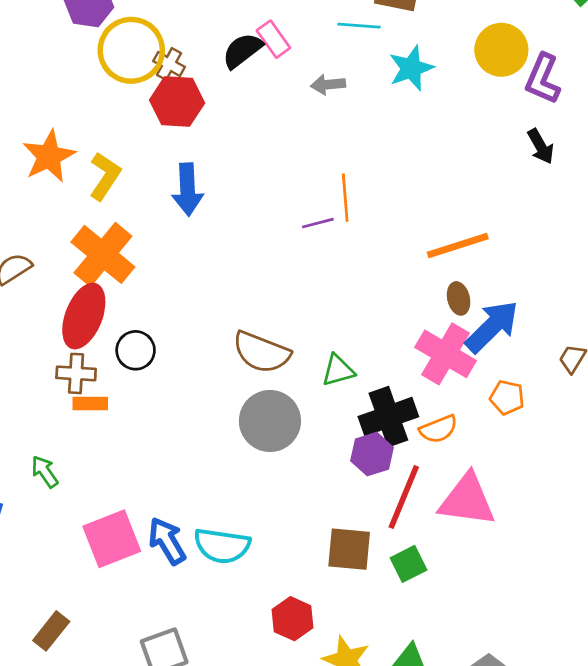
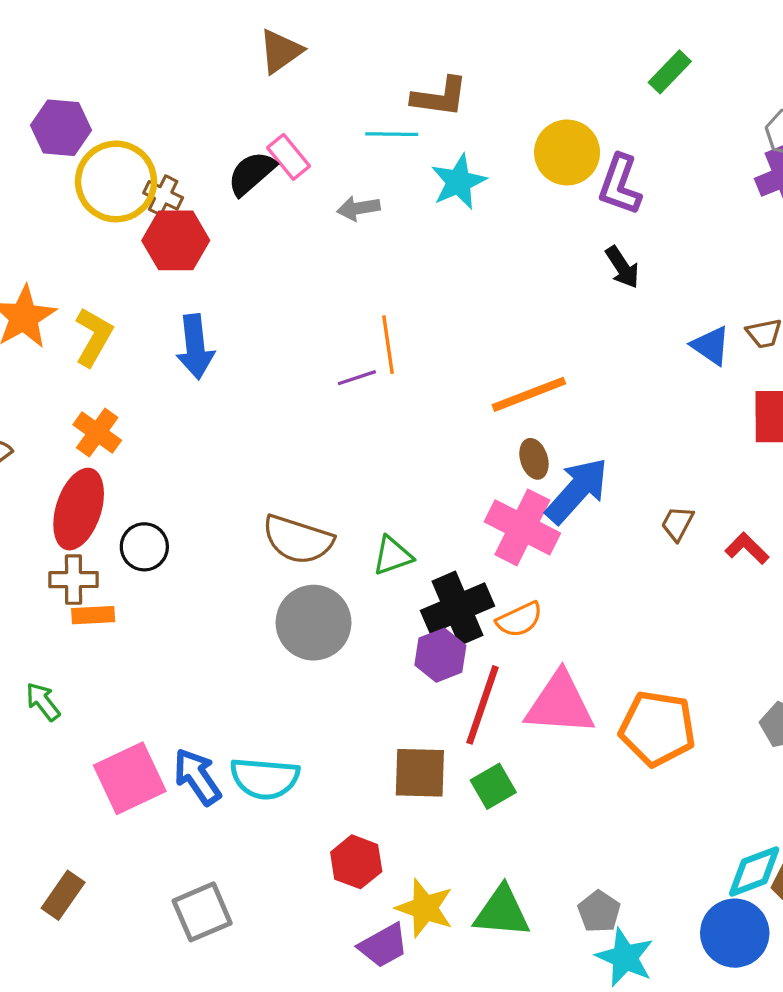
orange cross: (103, 254) -> (97, 433), size x0.6
orange pentagon: (507, 397) -> (657, 728), moved, size x1.8

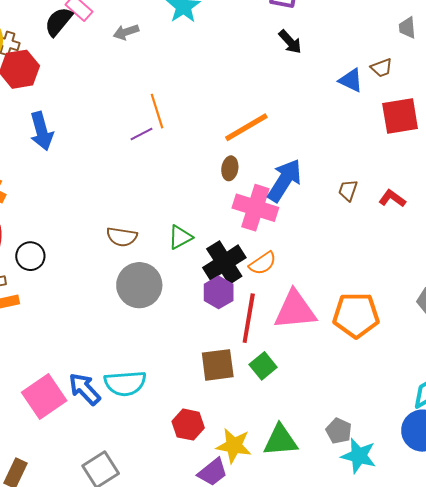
brown ellipse: (534, 459) -> (230, 168), moved, turned 35
brown semicircle: (298, 540) -> (122, 237), size x0.7

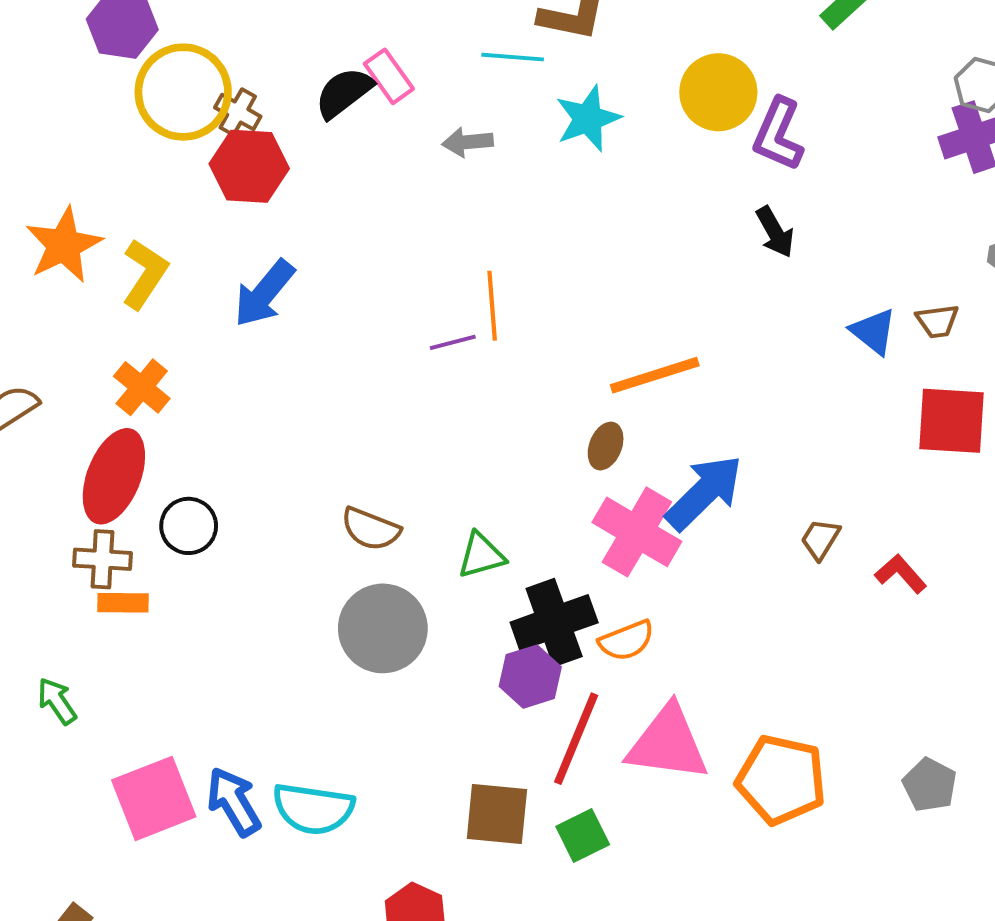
blue arrow: (42, 131) -> (264, 293), turned 42

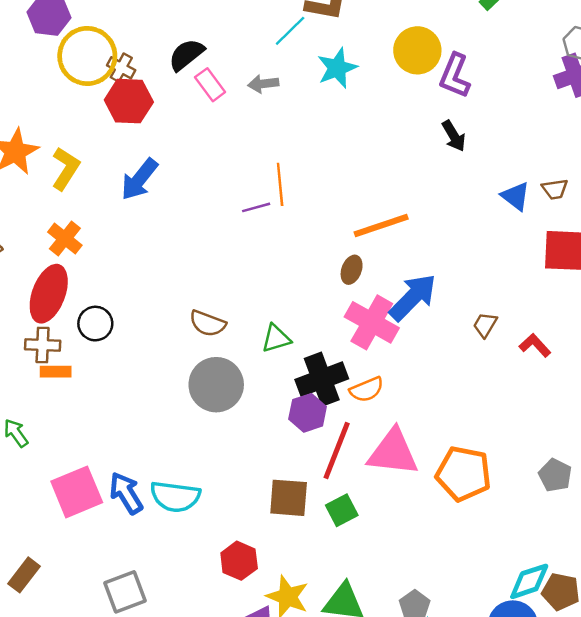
cyan line: (513, 57) -> (290, 31), turned -48
pink rectangle: (389, 76) -> (210, 85), moved

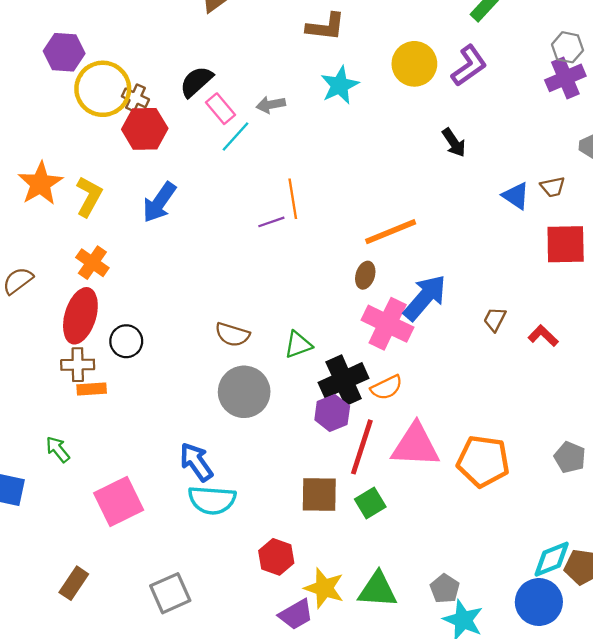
cyan line: (290, 31) -> (236, 136), moved
purple L-shape: (455, 76) -> (469, 66), moved, turned -144
blue arrow: (126, 493) -> (196, 462), moved

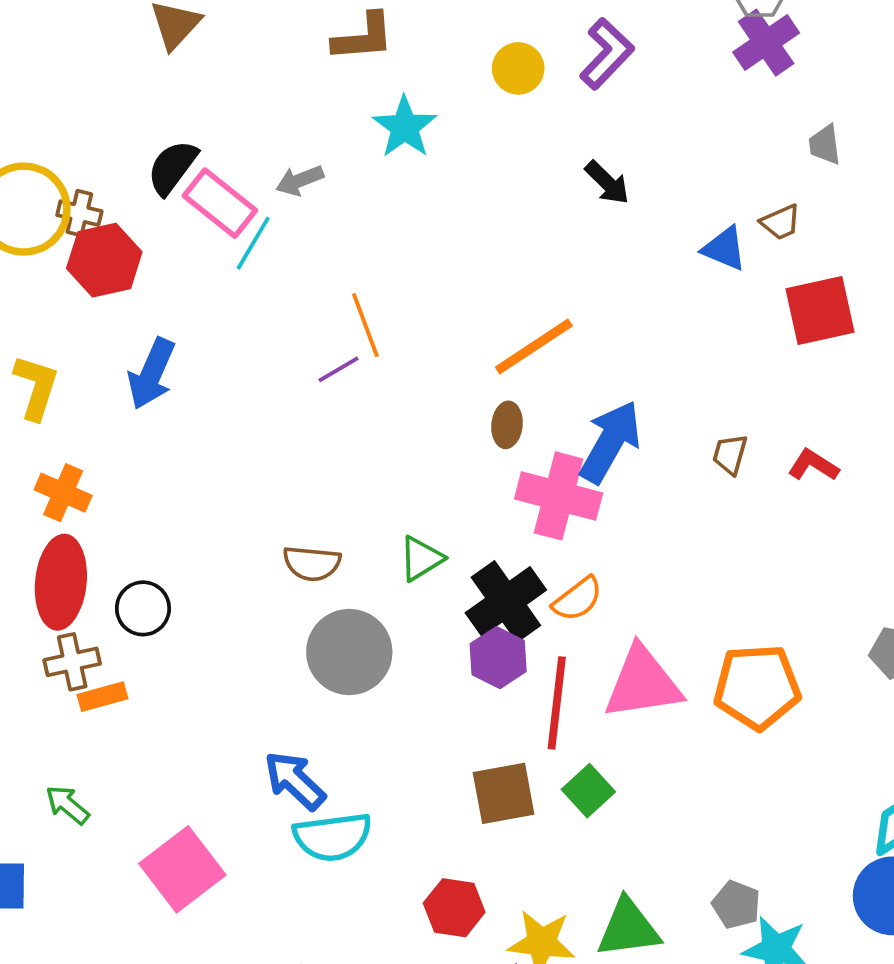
yellow circle: (414, 64) -> (518, 68), size x0.7
pink rectangle: (220, 109) -> (220, 203), size x1.4

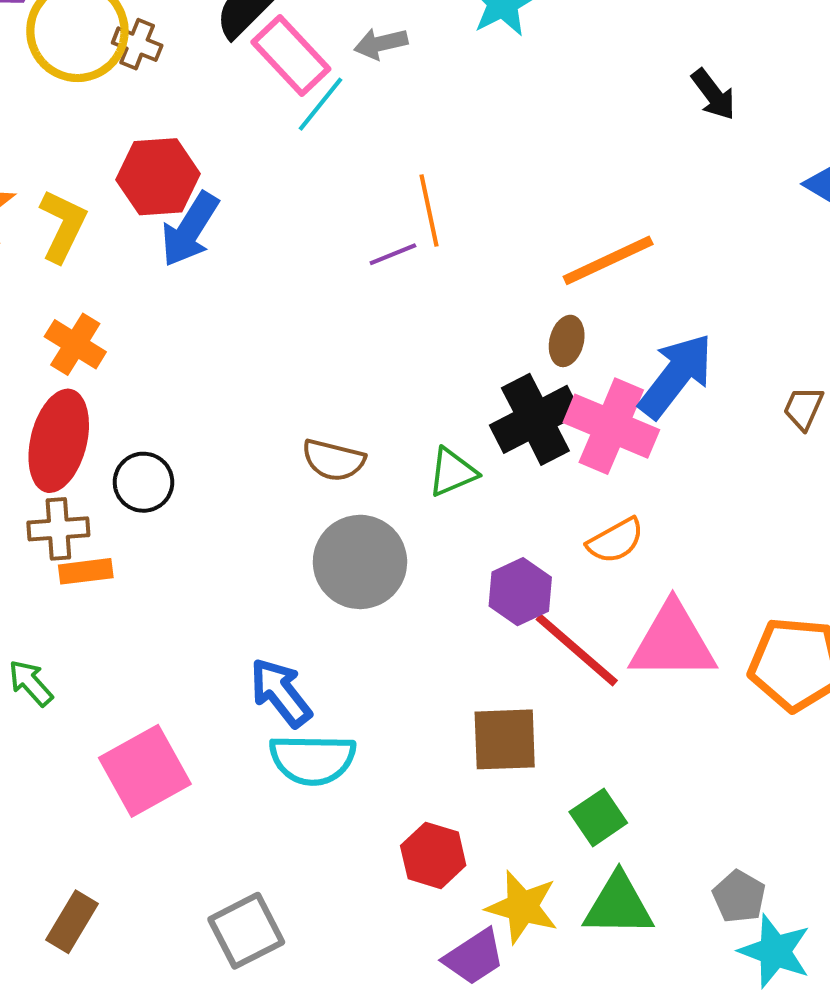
red hexagon: (104, 260) -> (158, 177), moved
black cross: (506, 601) -> (535, 419), moved
red line: (557, 703) -> (577, 650), turned -64
green square: (588, 791) -> (598, 817), moved

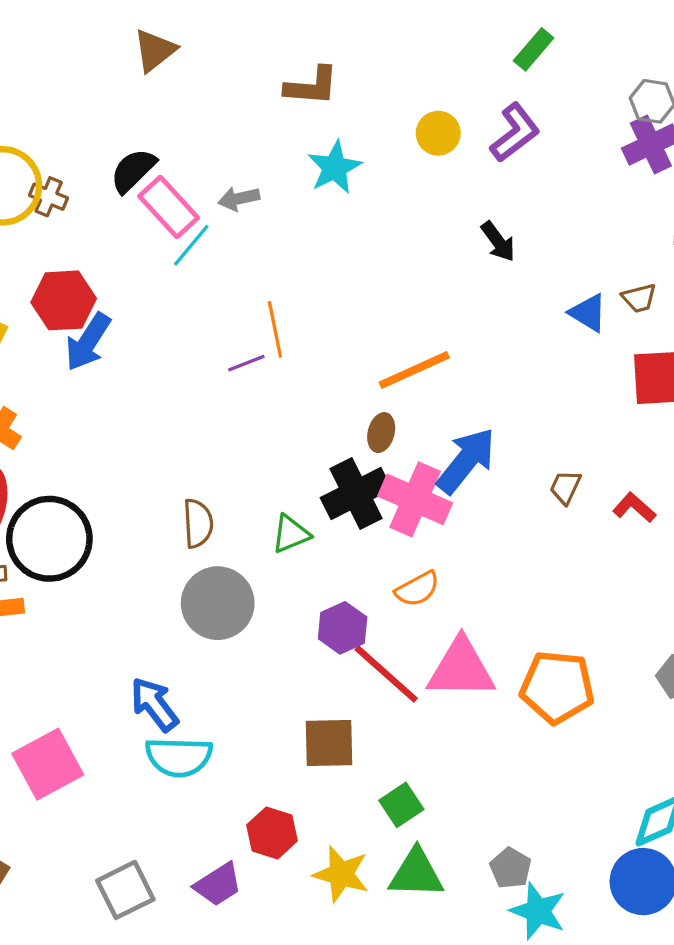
brown semicircle: (333, 460) -> (198, 523), turned -108
black circle: (143, 482) -> (49, 539), size x1.8
purple trapezoid: (474, 957) -> (218, 885), moved

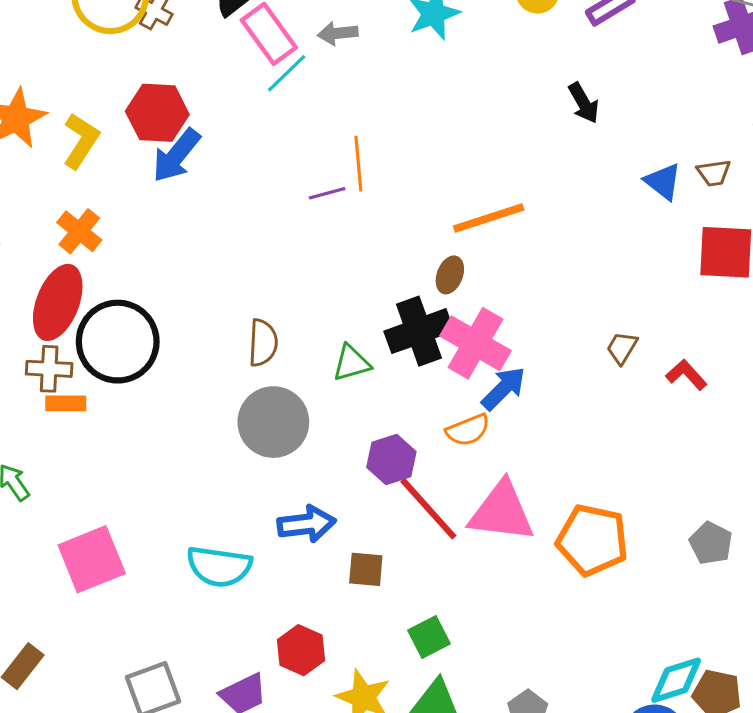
blue arrow: (466, 461) -> (504, 388), moved, size x0.7
blue arrow: (154, 704) -> (306, 524), moved, turned 114
brown square: (329, 743) -> (366, 569), size x0.7

